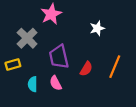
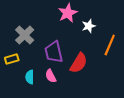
pink star: (51, 14) -> (68, 13), moved
orange line: (115, 67) -> (110, 45), moved
red semicircle: (86, 69) -> (79, 63), size x1.5

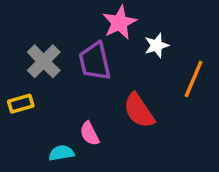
purple trapezoid: (54, 52) -> (95, 61), moved
red semicircle: (79, 63) -> (139, 111), turned 115
cyan semicircle: (30, 77) -> (61, 153), moved, turned 80

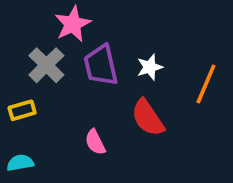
pink star: (119, 23) -> (73, 24), moved
white star: (157, 45) -> (150, 67), moved
cyan semicircle: (61, 153) -> (20, 163), moved

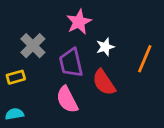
pink star: (73, 24) -> (79, 22), moved
purple trapezoid: (101, 65) -> (71, 63), moved
pink semicircle: (95, 142) -> (67, 100), size x1.5

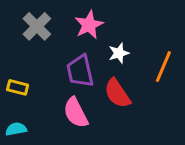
gray cross: (33, 46) -> (37, 26), moved
yellow rectangle: (16, 77) -> (18, 87), turned 30

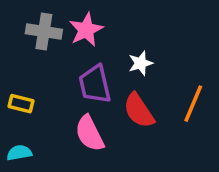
pink star: (89, 25) -> (86, 30), moved
gray cross: (37, 26) -> (44, 31), turned -36
orange line: (163, 67) -> (193, 104), moved

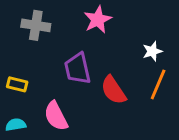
pink star: (86, 30) -> (98, 20), moved
white star: (141, 63) -> (152, 51), moved
pink semicircle: (90, 133) -> (56, 116), moved

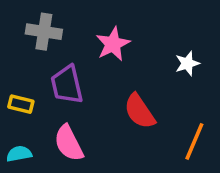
pink star: (98, 20) -> (113, 44), moved
purple trapezoid: (78, 69) -> (67, 85), moved
orange line: (158, 84) -> (194, 141), moved

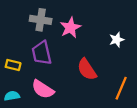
gray cross: (44, 32) -> (41, 20), moved
pink semicircle: (69, 143) -> (43, 89), turned -30

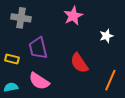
gray cross: (41, 20) -> (21, 18), moved
pink star: (70, 28) -> (73, 16), moved

